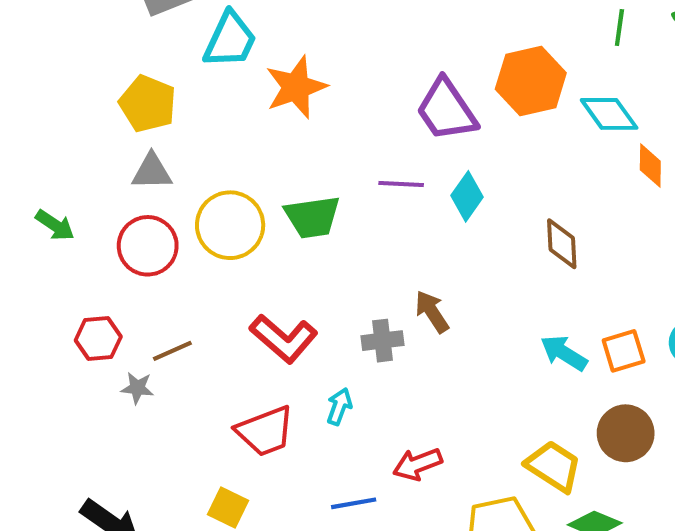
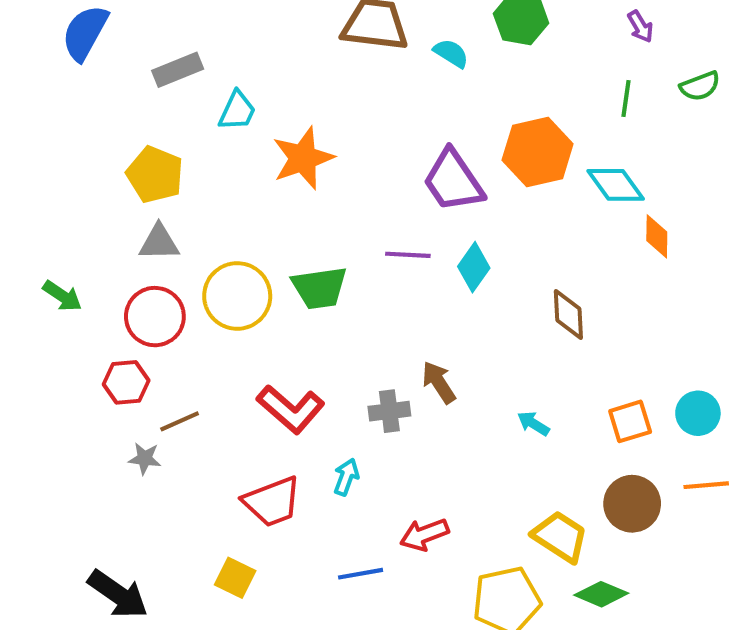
cyan trapezoid: (230, 40) -> (237, 111), size x0.7
red hexagon: (98, 339) -> (126, 382), moved
cyan arrow: (564, 353) -> (533, 424), moved, size x0.7

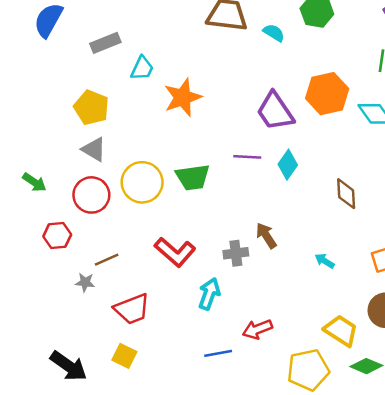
gray triangle: (159, 242) -> (94, 149), turned 32
red hexagon: (126, 382) -> (57, 236), moved
cyan arrow: (346, 477) -> (209, 294), size x1.4
red trapezoid: (272, 502) -> (132, 309), moved
yellow square: (235, 578) -> (124, 356), moved

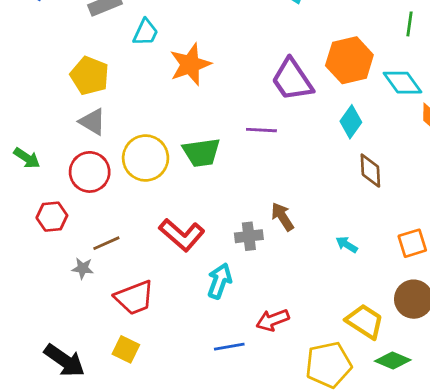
cyan diamond: (288, 165) -> (351, 122), moved

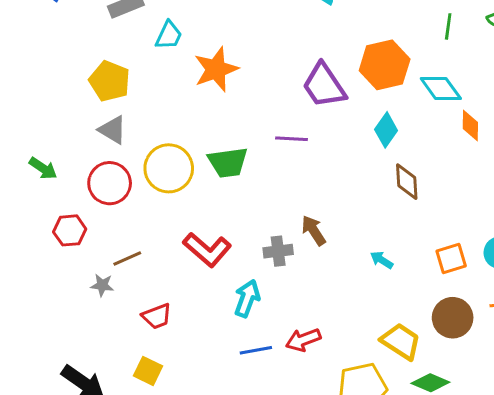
red trapezoid: (134, 298) -> (157, 316), size x0.7
blue line: (229, 347) -> (256, 350), moved

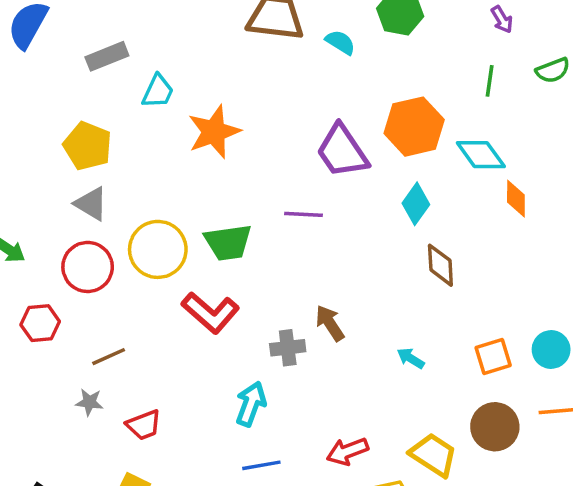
red L-shape: (207, 250) -> (210, 313), moved
gray star: (102, 285) -> (89, 402), moved
red arrow: (303, 340) -> (347, 451), moved

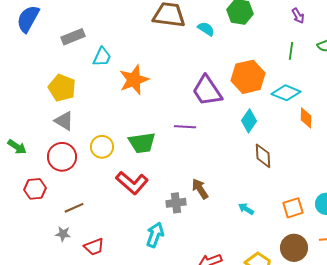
cyan diamond: (481, 155) -> (286, 93), turned -32
yellow circle: (158, 249) -> (102, 147), size x0.7

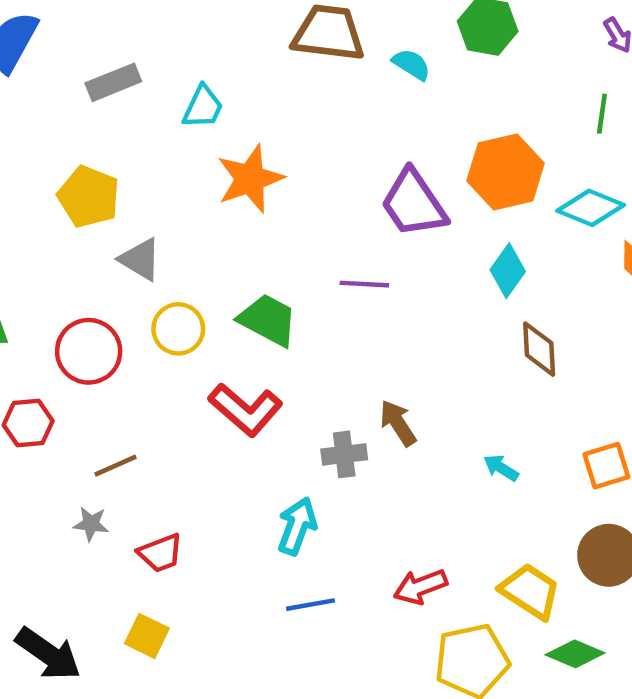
cyan trapezoid: (102, 57) -> (203, 107), moved
gray triangle: (64, 121) -> (140, 259), moved
green trapezoid: (142, 143) -> (268, 320), turned -144

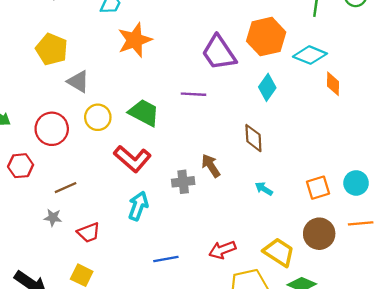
brown diamond: (539, 349) -> (253, 138), moved
cyan arrow: (297, 526) -> (138, 206), moved

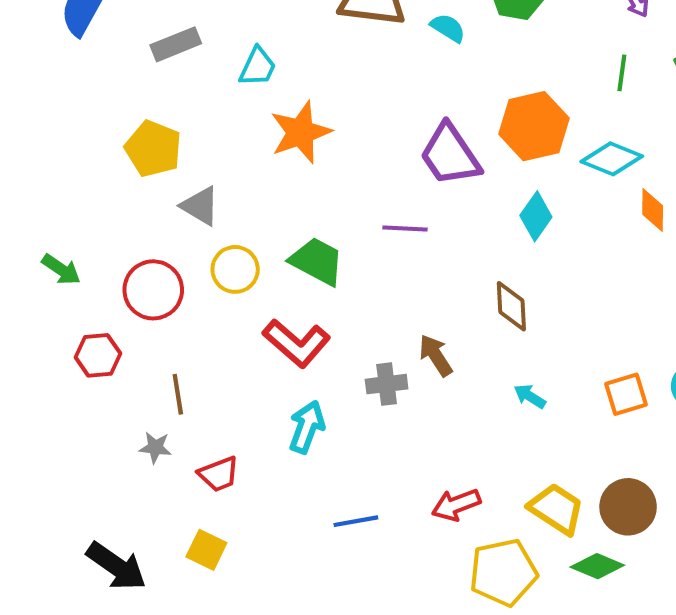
brown line: (66, 188) -> (178, 394), turned -75
brown circle: (319, 234) -> (628, 507), moved

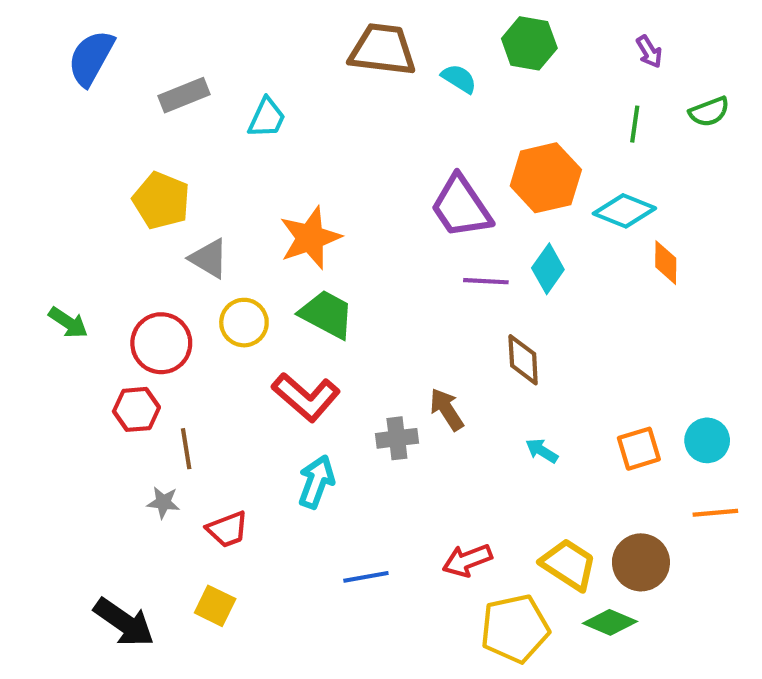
orange star: (301, 132) -> (310, 238), moved
purple line: (405, 228) -> (486, 281), moved
red hexagon: (98, 355) -> (136, 409), moved

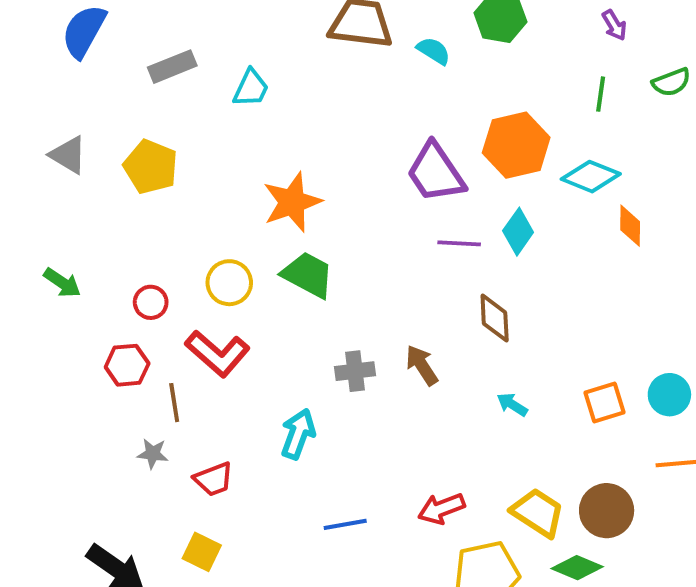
gray triangle: (209, 258) -> (68, 155), moved
red circle: (161, 343) -> (151, 302), size x0.6
red L-shape: (306, 397) -> (217, 353), moved
gray cross: (397, 438) -> (355, 371), moved

